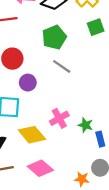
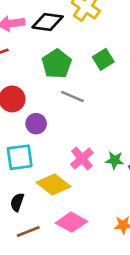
green square: (96, 27) -> (103, 59), moved

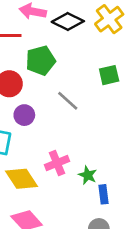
green pentagon: (57, 64) -> (41, 61), moved

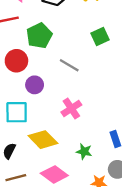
pink cross: (57, 163) -> (71, 109), moved
green star: (88, 175) -> (84, 151), moved

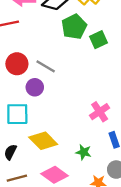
green pentagon: (39, 36) -> (74, 27), moved
gray line: (69, 65) -> (46, 66), moved
pink cross: (71, 109) -> (100, 112), moved

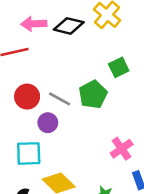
green pentagon: (74, 27) -> (93, 95), moved

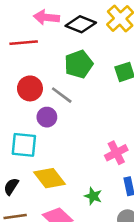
green pentagon: (93, 95) -> (79, 64), moved

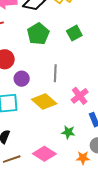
gray line: (62, 95) -> (55, 73), moved, turned 66
yellow diamond: (49, 178) -> (44, 101), moved

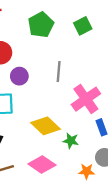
pink cross: (80, 96) -> (86, 99), size x1.4
yellow diamond: (44, 101) -> (46, 126), moved

